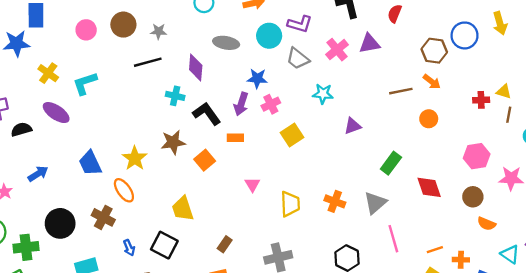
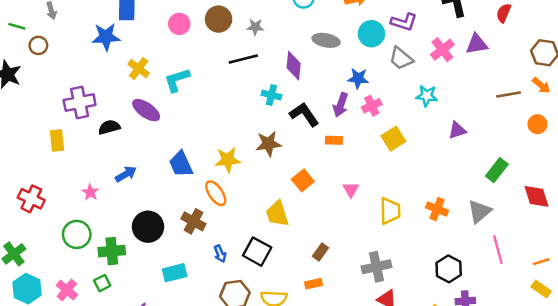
yellow star: (135, 158) -> (228, 160), turned 30
orange square: (205, 160) -> (303, 180), moved

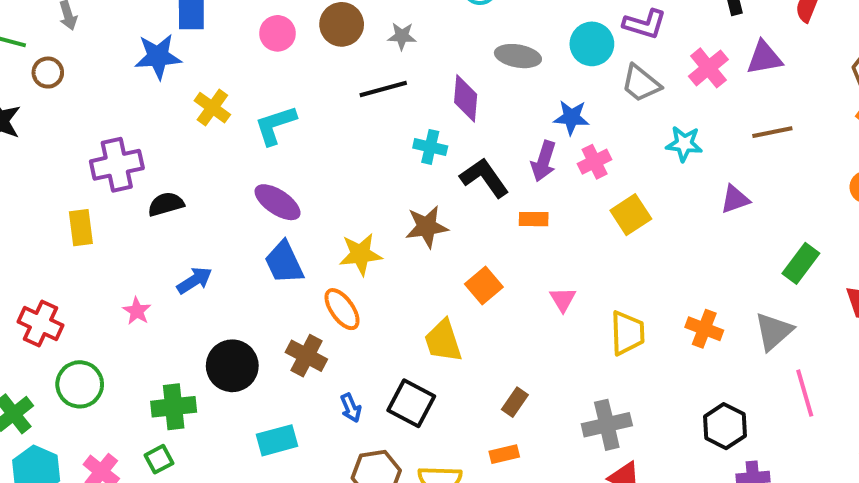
brown line: (509, 95) -> (772, 132), moved
purple ellipse: (146, 110) -> (278, 202), moved
green circle: (77, 234) -> (80, 384), moved

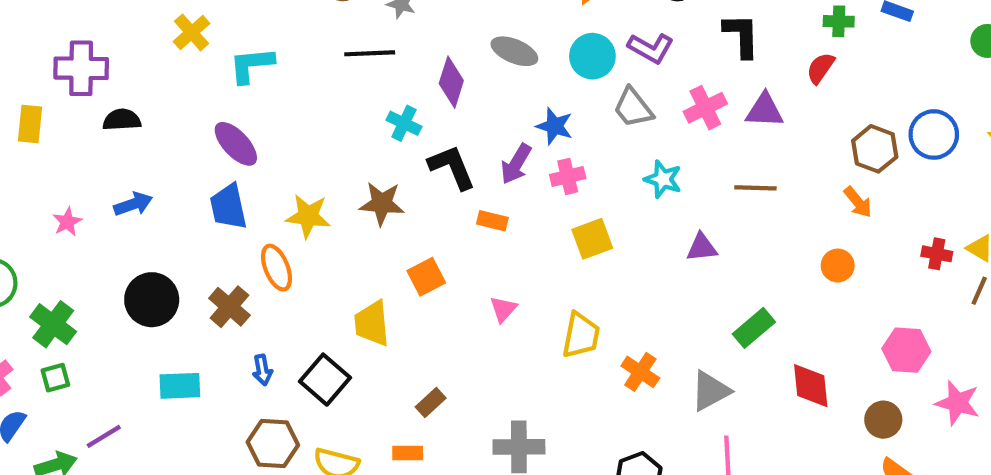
yellow trapezoid: (627, 333) -> (581, 335), moved
green cross: (174, 407) -> (53, 324), moved, turned 30

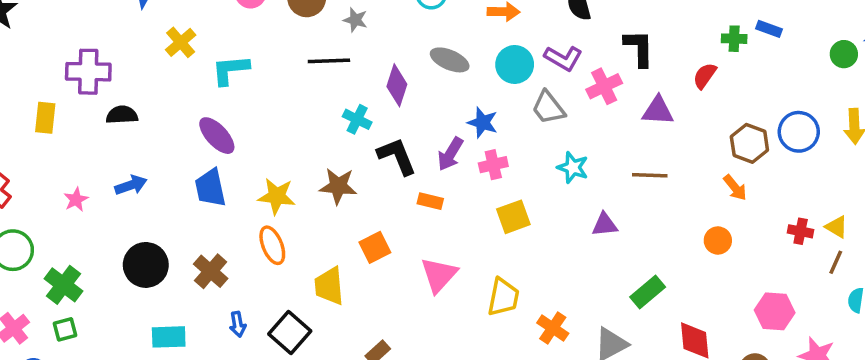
green cross: (839, 21) -> (734, 39), moved
pink cross: (705, 108) -> (604, 86), moved
orange ellipse: (277, 268) -> (272, 245), moved
pink triangle: (503, 309) -> (439, 275), size x1.6

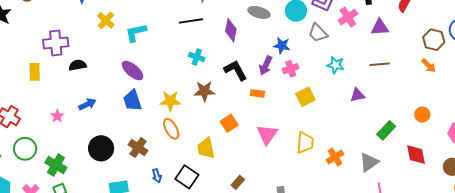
cyan cross: (357, 119) -> (197, 57), moved
orange circle: (718, 240) -> (422, 115), moved
orange cross: (553, 328) -> (335, 157), turned 30

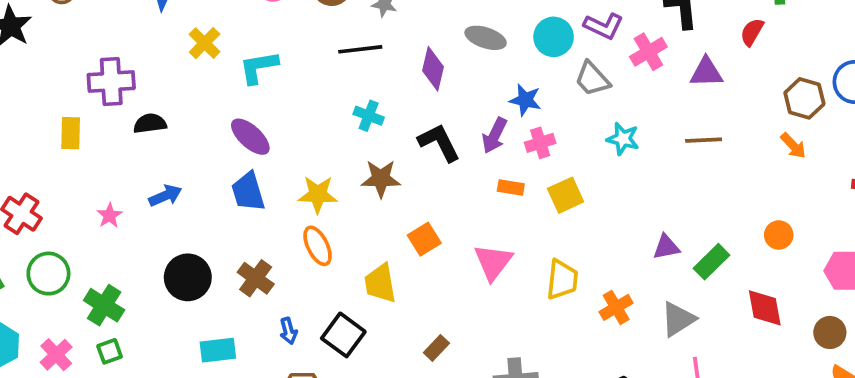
orange rectangle: (257, 93) -> (511, 188), moved
purple triangle: (357, 95) -> (666, 247), moved

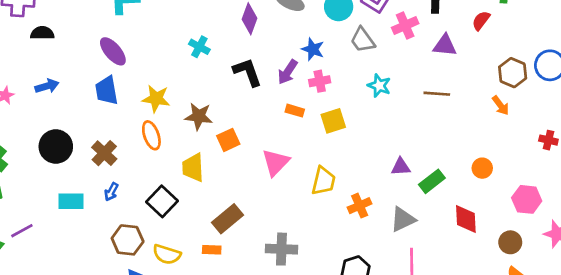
brown star: (381, 179) -> (199, 116), moved
blue arrow: (288, 331) -> (111, 192), moved, turned 36
brown rectangle: (436, 348) -> (227, 219), size x1.6

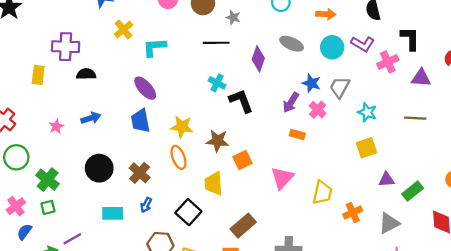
gray trapezoid: (363, 40) -> (340, 87), moved, turned 65
black L-shape: (247, 72) -> (241, 101), moved
pink cross: (320, 81) -> (318, 110), turned -35
yellow square: (333, 121) -> (367, 148), moved

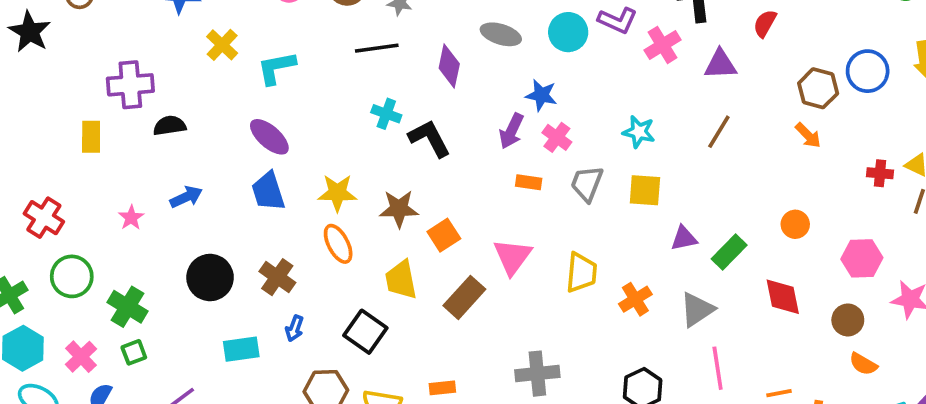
gray trapezoid: (340, 87) -> (587, 184), moved
brown line: (415, 118) -> (719, 132), turned -55
yellow square: (367, 148) -> (645, 190), turned 30
brown rectangle: (243, 226) -> (464, 297), moved

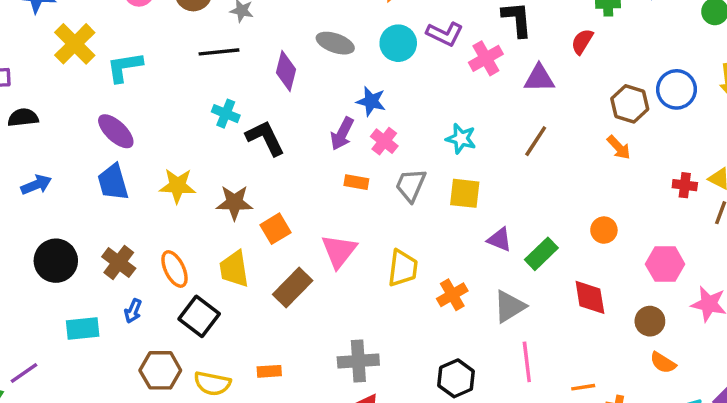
yellow cross: (222, 45) -> (75, 44), size x1.4
purple triangle: (684, 238) -> (500, 240), turned 32
orange ellipse: (338, 244) -> (175, 269), moved

